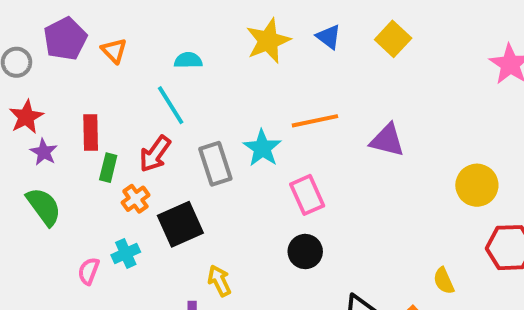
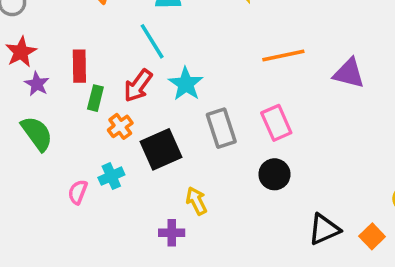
cyan star: (262, 148) -> (186, 84), moved
gray rectangle: (215, 164) -> (221, 128), moved

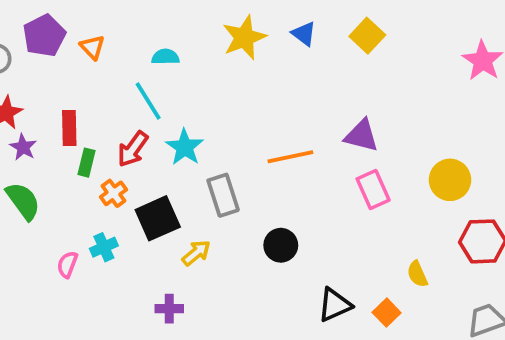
orange line: (283, 56) -> (290, 157), moved
pink rectangle: (276, 123) -> (373, 189), moved
yellow arrow: (196, 201) -> (196, 253), moved, turned 76

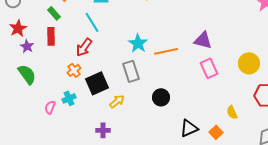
cyan star: (185, 147) -> (138, 43), moved
green rectangle: (87, 163) -> (54, 13), moved, turned -56

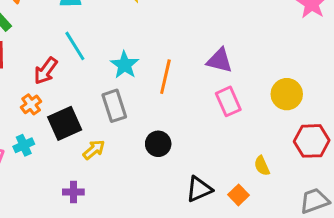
cyan line: (92, 22) -> (75, 46), moved
orange line: (166, 51) -> (165, 77), turned -65

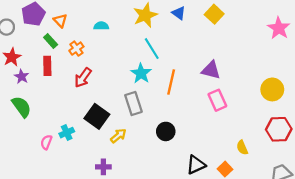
cyan line: (75, 46) -> (152, 49), moved
yellow circle: (287, 94) -> (272, 89), moved
orange cross: (31, 104) -> (76, 49), moved
black square: (65, 123) -> (97, 116), turned -30

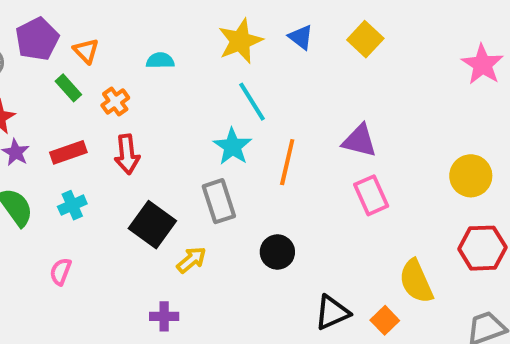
red rectangle: (47, 66) -> (68, 152), moved, turned 72
red arrow: (83, 78) -> (127, 154), turned -42
cyan cross: (67, 133) -> (72, 205), moved
yellow semicircle: (242, 148) -> (416, 281), size x1.6

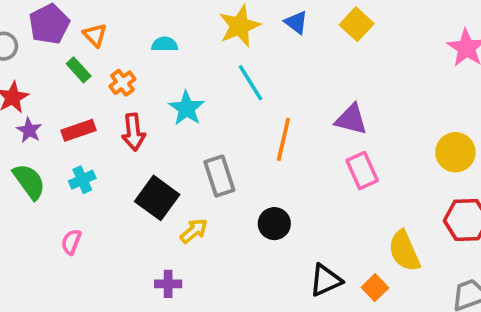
cyan star: (232, 147) -> (186, 108), moved

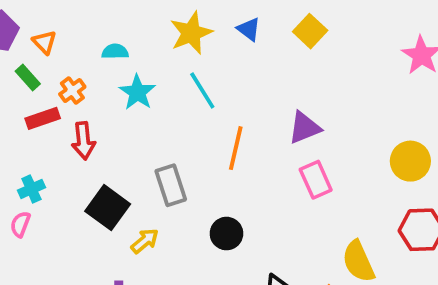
cyan star: (186, 108) -> (137, 92), moved
purple triangle: (351, 119) -> (304, 128), turned -36
red rectangle: (79, 130) -> (43, 118), moved
pink semicircle: (71, 242) -> (20, 224), moved

